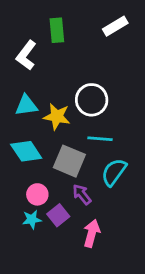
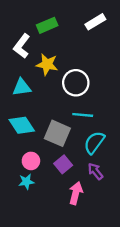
green rectangle: (57, 30) -> (47, 25), turned 72
yellow star: (57, 117) -> (47, 64), moved
purple arrow: (82, 194) -> (95, 171), moved
purple square: (58, 215) -> (63, 164), moved

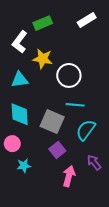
cyan diamond: (22, 125) -> (20, 114), turned 30
pink circle: (31, 161) -> (12, 144), moved
purple arrow: (95, 171) -> (94, 162), moved

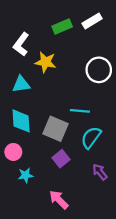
green rectangle: (43, 23) -> (62, 27), moved
white circle: (69, 75) -> (99, 70), moved
pink arrow: (69, 176) -> (59, 200), moved, turned -60

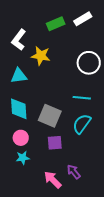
cyan line: (80, 111) -> (82, 98), moved
pink circle: (13, 152) -> (21, 138), moved
purple square: (61, 159) -> (55, 143), turned 35
purple arrow: (100, 172) -> (74, 172), moved

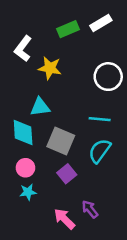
cyan triangle: (19, 76) -> (40, 107), moved
purple square: (55, 143) -> (67, 174), turned -35

